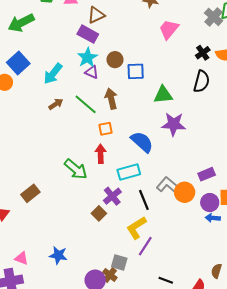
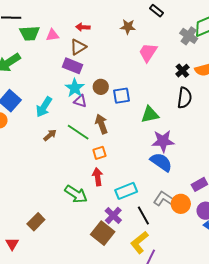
blue semicircle: (142, 142) -> (161, 162), moved
brown square: (99, 213) -> (103, 233), size x1.6

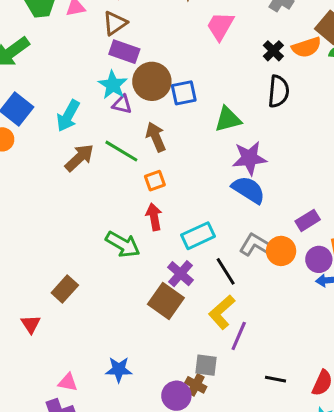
purple rectangle: (72, 66) -> (124, 52), moved
brown circle: (101, 87) -> (152, 81), size x1.6
brown arrow: (50, 135) -> (79, 158), size x1.5

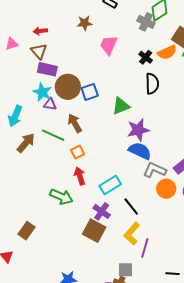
brown triangle: (115, 23) -> (39, 51), turned -30
gray L-shape: (257, 245) -> (155, 170), moved

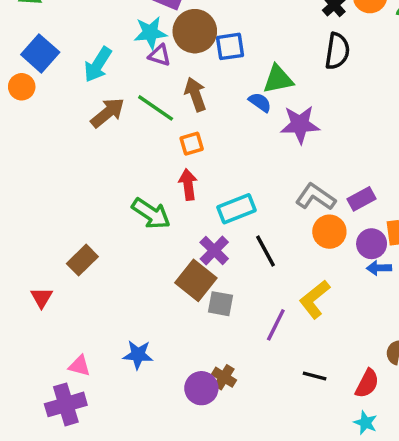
cyan star: (42, 92) -> (150, 33), turned 30
blue semicircle: (140, 151) -> (260, 102), moved, size x0.6
yellow L-shape: (132, 234) -> (315, 299), moved
gray square: (126, 270) -> (220, 304), moved

